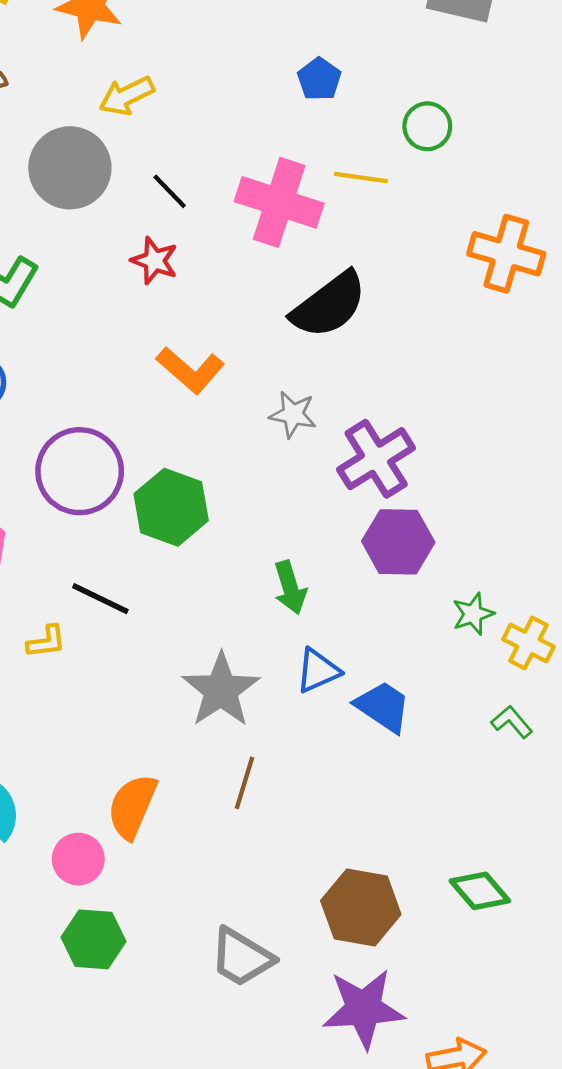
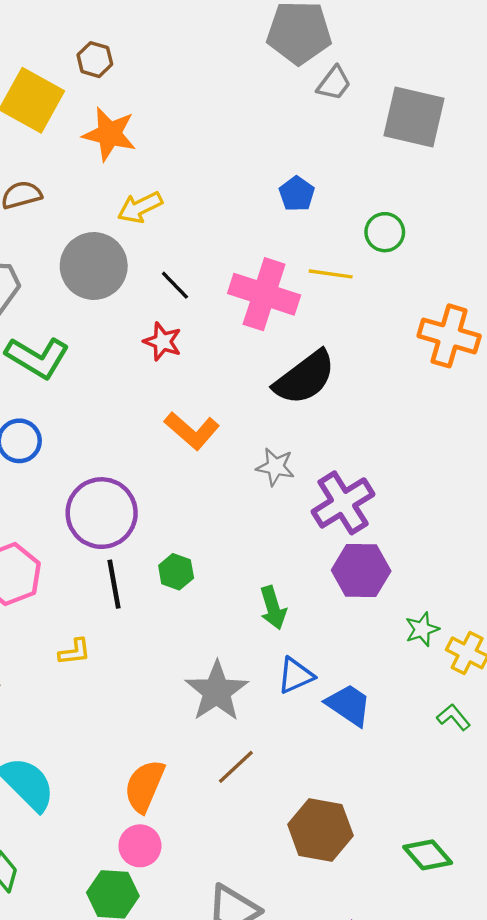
green hexagon: (171, 507) -> (176, 572), moved, size x0.6
black line: (100, 599) -> (114, 584), moved, turned 54
brown line: (244, 783) -> (236, 767), turned 30
pink circle: (78, 859) -> (140, 846), moved
brown hexagon: (361, 908) -> (320, 830), moved

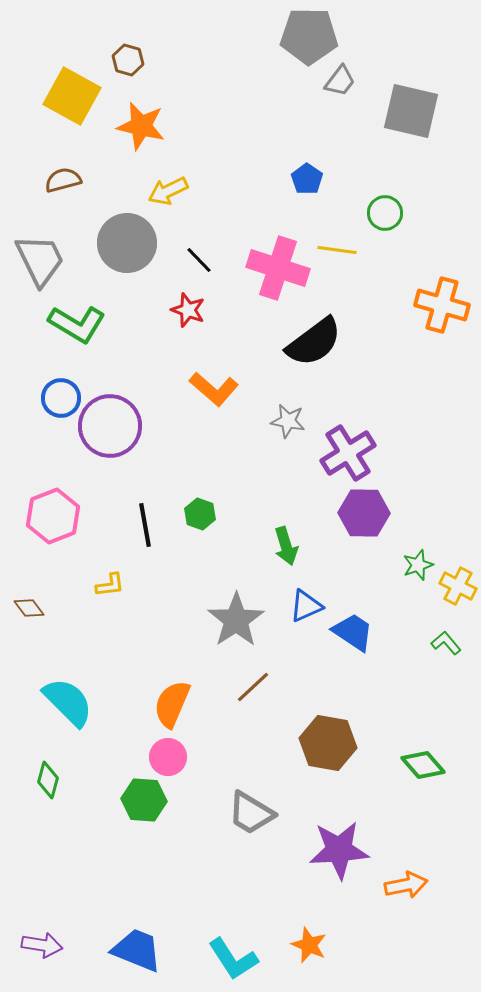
purple circle: (102, 513) -> (110, 426), moved

